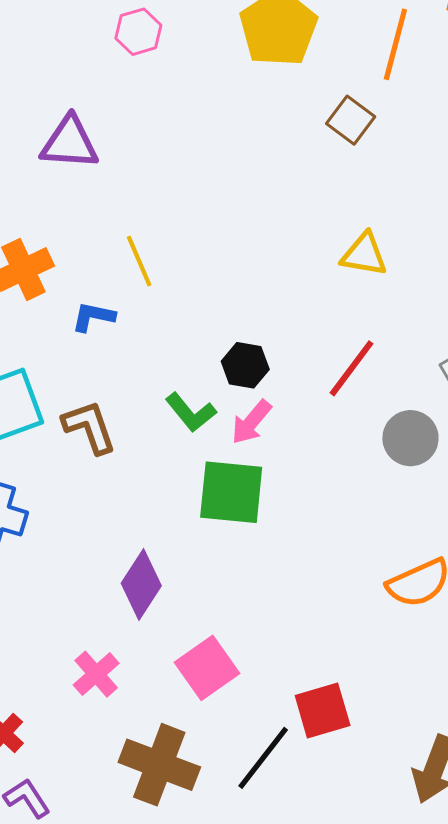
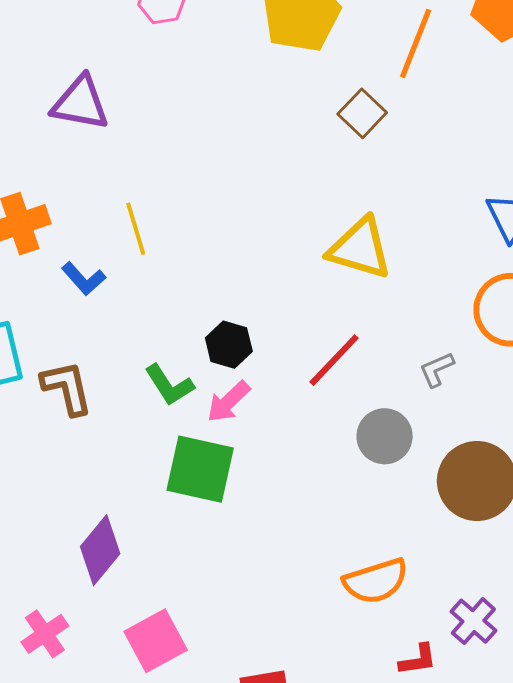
yellow triangle: (364, 254) -> (360, 248), size x1.4
blue L-shape: (93, 317) -> (84, 279), turned -150

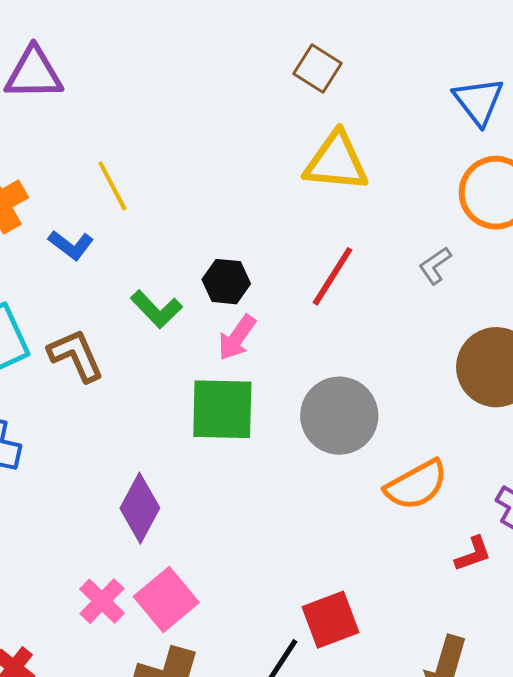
brown square: (362, 113) -> (318, 68), moved
green L-shape: (169, 385) -> (156, 309), moved
gray circle: (385, 436) -> (339, 416), moved, size x1.4
pink square: (156, 641) -> (166, 599), moved

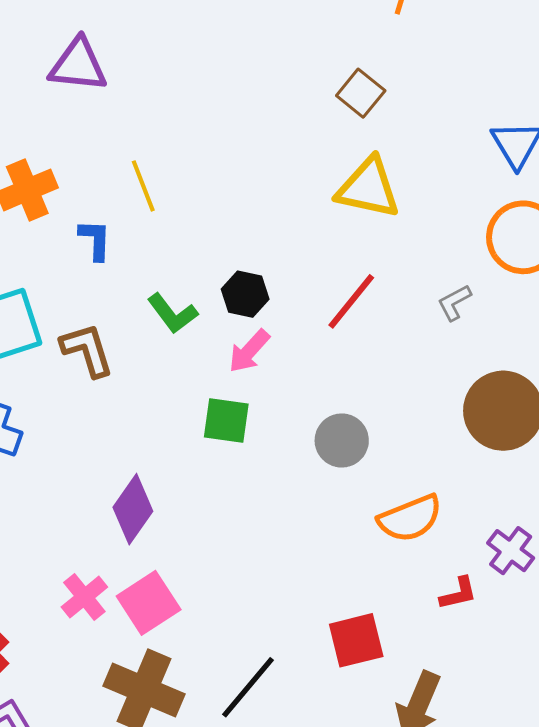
blue L-shape: (71, 245) -> (95, 240), turned -132
green square: (222, 409) -> (226, 421), size x0.7
gray circle: (339, 416) -> (342, 441), size x0.7
red square: (331, 620) -> (356, 640), moved

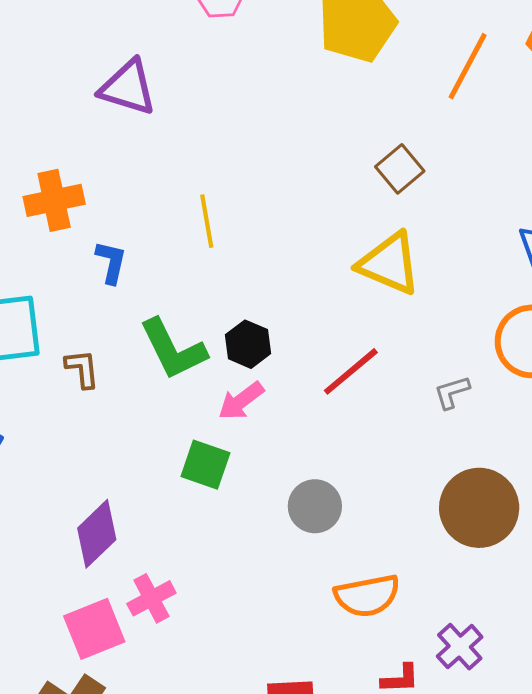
yellow line: (143, 186) -> (207, 221), moved
green L-shape: (172, 313) -> (173, 349), size x1.4
brown L-shape: (87, 350) -> (82, 369), size x0.7
pink cross: (84, 597) -> (151, 598), moved

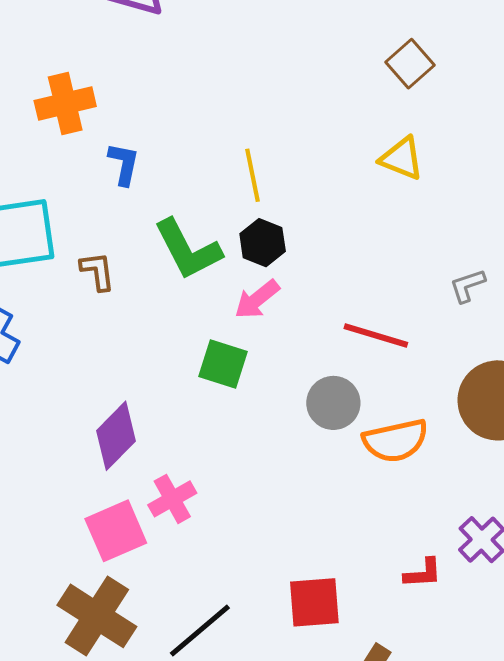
yellow line: (207, 221) -> (253, 175), moved
yellow triangle: (389, 263) -> (402, 158), size x0.7
red line: (351, 371) -> (376, 336), moved, turned 58
orange semicircle: (367, 596) -> (395, 441), moved

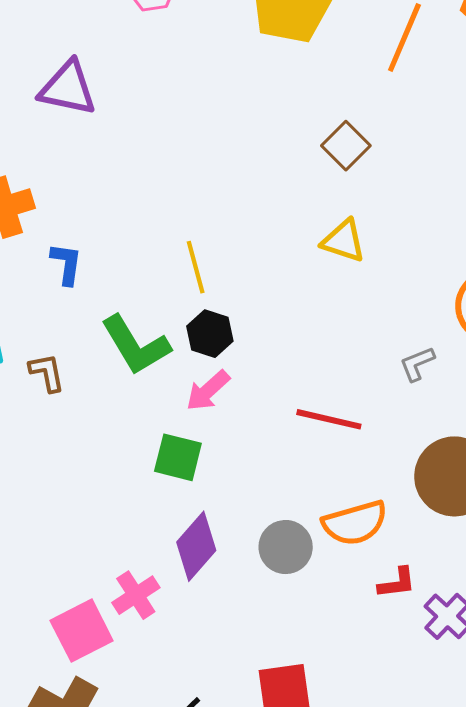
gray circle: (333, 403) -> (286, 547), moved
purple diamond: (116, 436) -> (196, 546), moved
red L-shape: (423, 573) -> (397, 583), moved

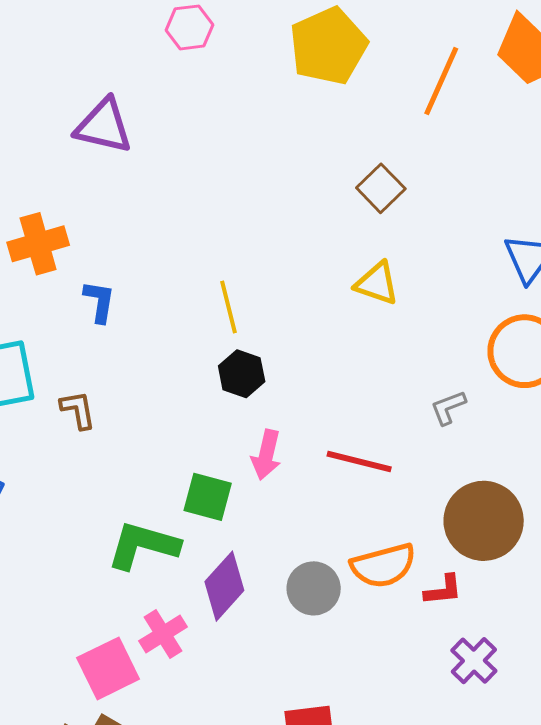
green L-shape: (136, 345) -> (143, 545), moved, turned 136
pink arrow: (208, 391) -> (266, 455), moved, turned -36
red L-shape: (397, 583) -> (443, 590), moved

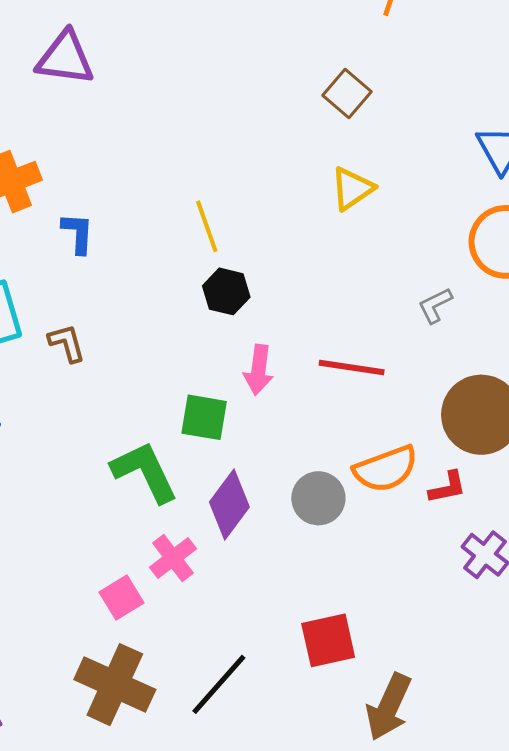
yellow triangle: (377, 283) -> (352, 189), turned -48
green L-shape: (143, 545) -> (145, 472), turned 54
pink square: (108, 668) -> (122, 598), size x0.7

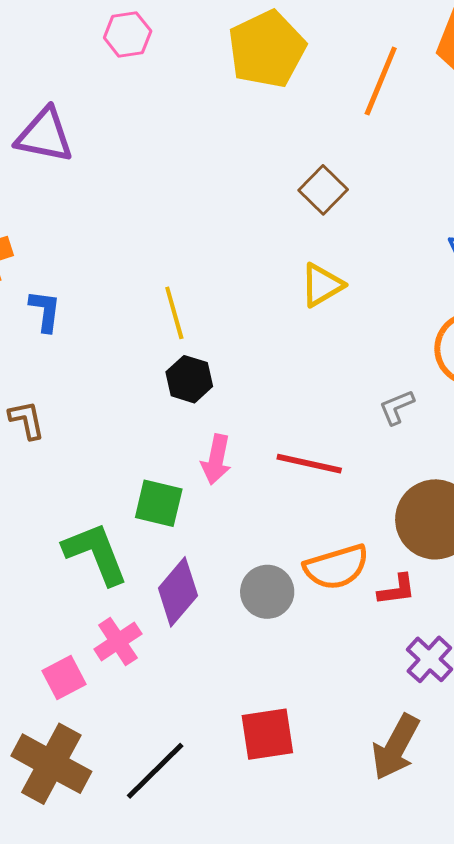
brown arrow: (389, 707) -> (396, 747), moved

